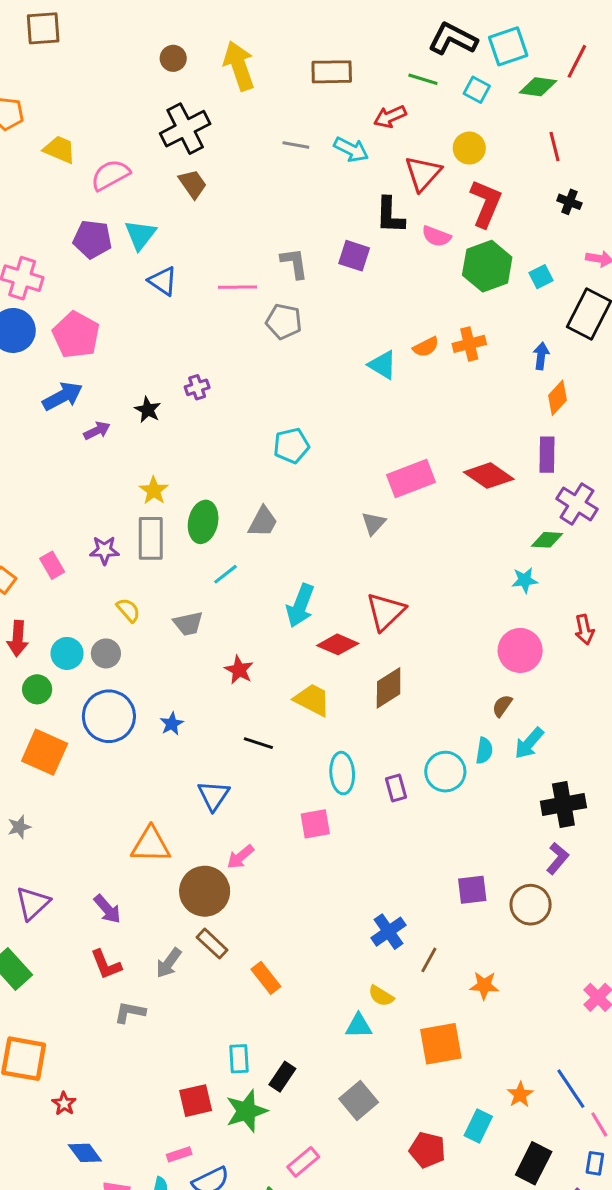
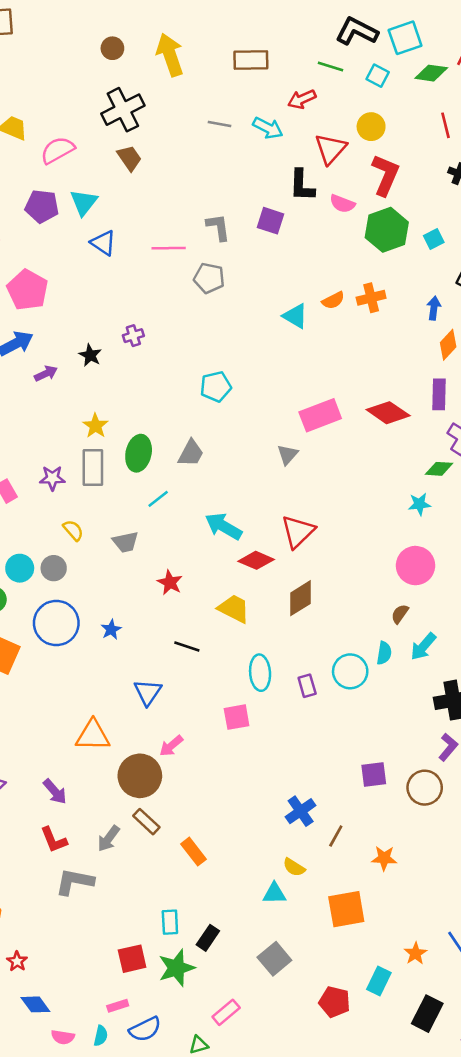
cyan arrow: (300, 606) -> (223, 526), turned 99
gray L-shape: (130, 1012) -> (75, 882), size x1.4

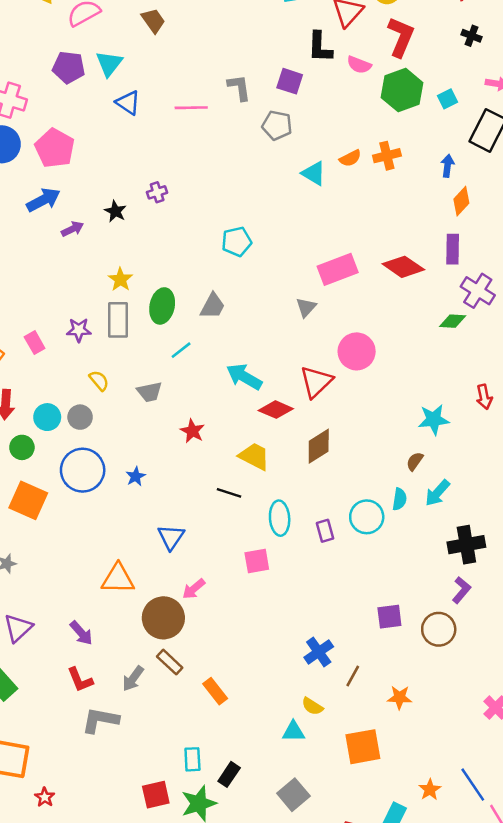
gray pentagon: (209, 278) -> (277, 125), moved
cyan star: (419, 504) -> (434, 420), moved, size x1.4
pink circle: (415, 566) -> (357, 351), moved
black line: (187, 647) -> (229, 493), moved

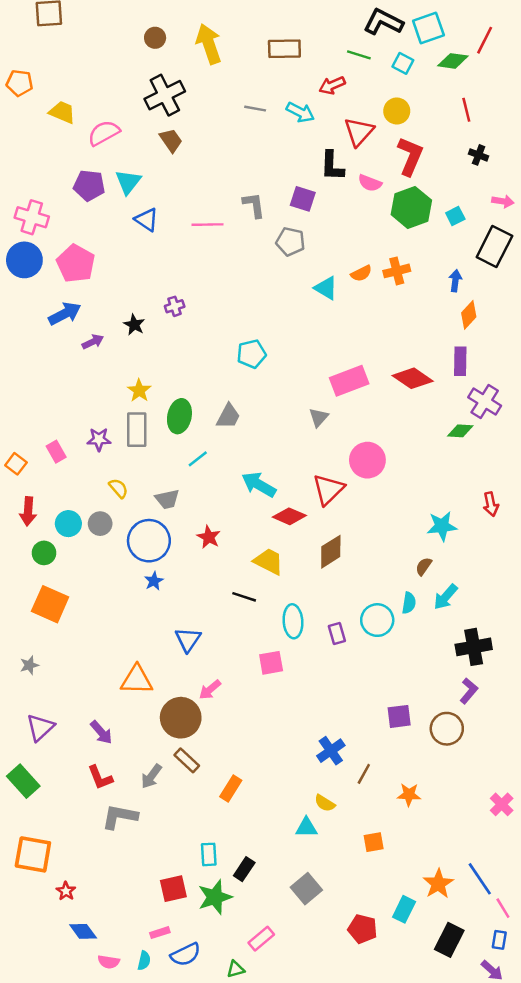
blue circle: (83, 470) -> (149, 541), moved
orange rectangle: (215, 691) -> (231, 788), turned 70
orange square: (363, 747) -> (374, 842), size x0.6
orange star: (430, 790) -> (438, 884), size x1.4

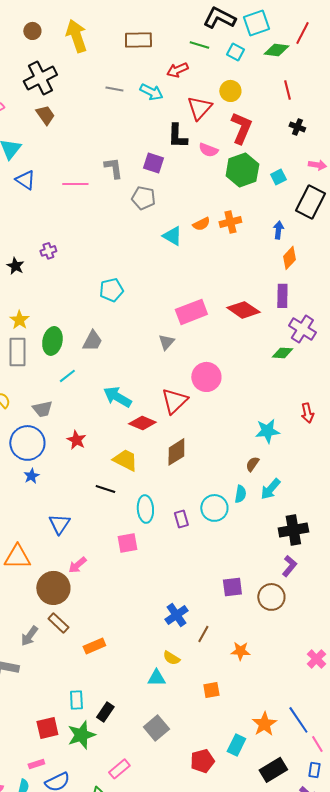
orange rectangle: (231, 788) -> (94, 646), turned 35
red pentagon: (363, 929) -> (202, 761), turned -30
black rectangle: (449, 940) -> (273, 770), turned 32

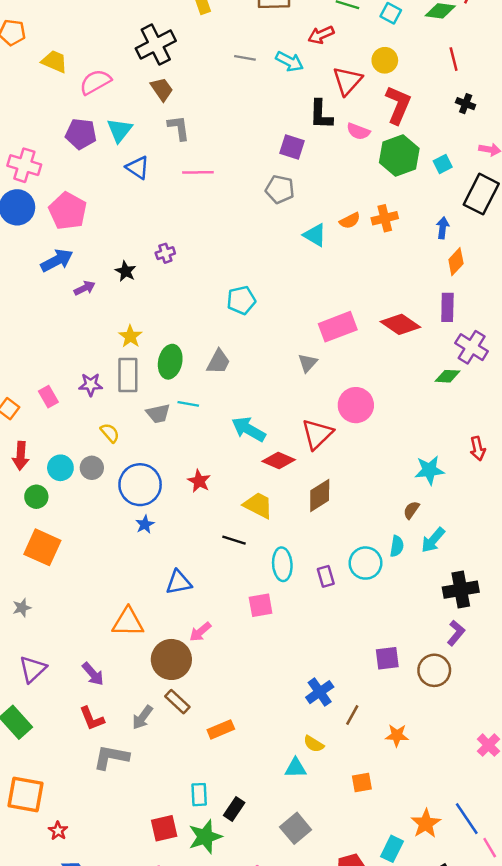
gray L-shape: (113, 168) -> (179, 128), moved
cyan line: (67, 376) -> (188, 404), turned 48
gray trapezoid: (42, 409) -> (158, 414), moved
blue triangle: (59, 524) -> (179, 582), turned 45

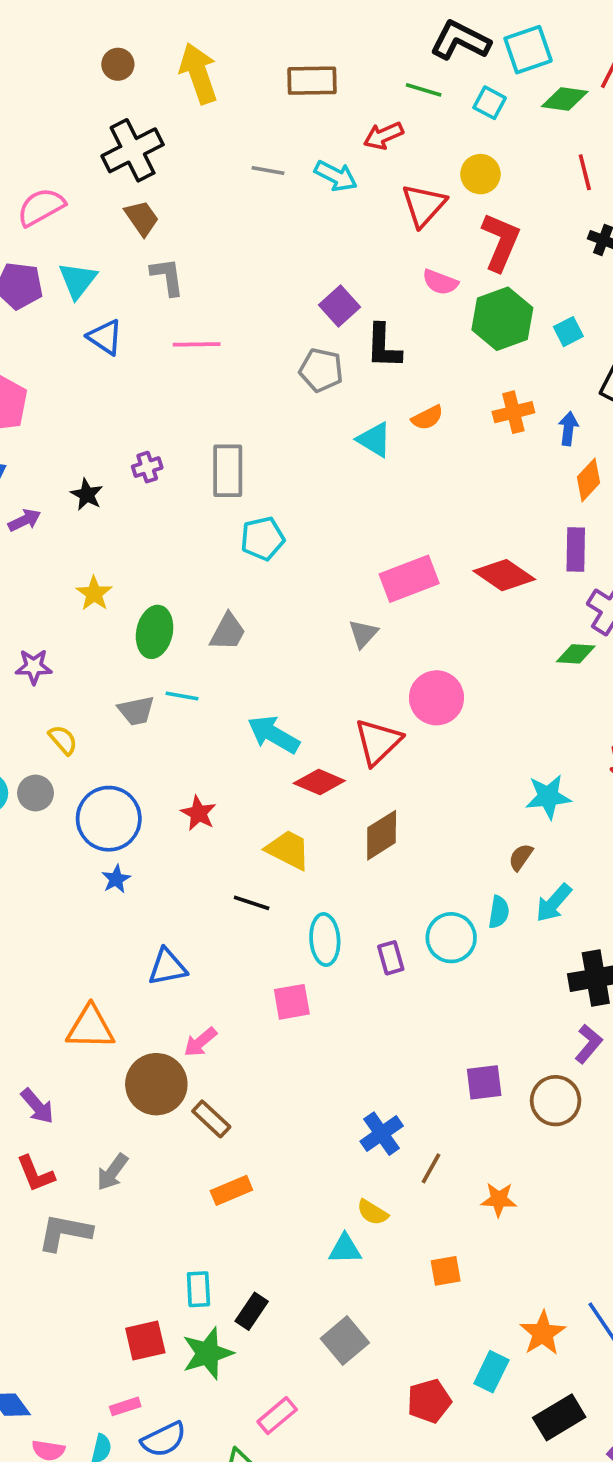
black L-shape: (321, 115) -> (383, 346), moved
purple square: (292, 147) -> (339, 306), turned 30
orange cross: (385, 218) -> (513, 412), moved
gray rectangle: (128, 375) -> (228, 471), moved
brown rectangle: (177, 702) -> (211, 1119), moved

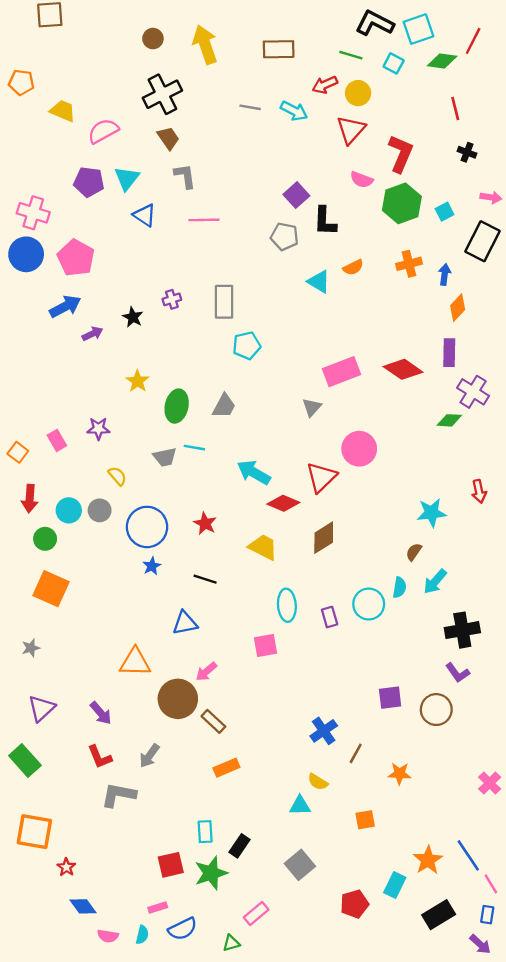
yellow circle: (480, 174) -> (358, 93), moved
black line: (252, 903) -> (205, 579), moved
purple L-shape: (588, 1044) -> (458, 673), turned 105

